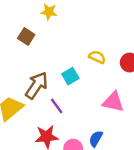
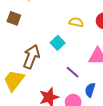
purple line: (57, 106) -> (73, 72), moved

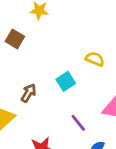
brown arrow: (31, 57) -> (29, 93), size x0.6

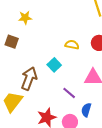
brown arrow: (29, 93) -> (29, 79), size x1.6

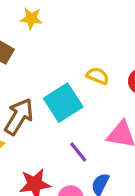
cyan square: (54, 65) -> (63, 103), size x1.6

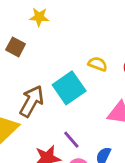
purple line: (78, 152) -> (71, 140), moved

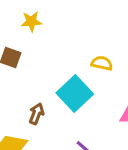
brown arrow: (32, 101) -> (36, 114), size x0.6

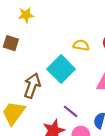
brown arrow: (36, 114) -> (32, 86), size x1.5

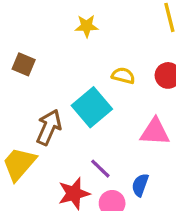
yellow star: (26, 15) -> (87, 26), moved

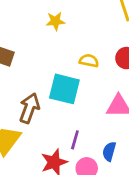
cyan square: (92, 107) -> (64, 89), turned -32
purple line: (100, 169) -> (75, 140), turned 66

